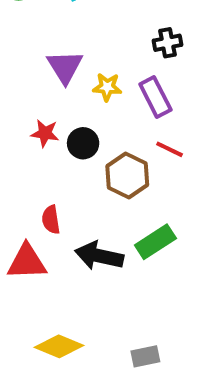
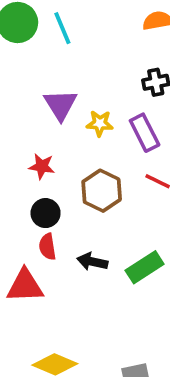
black circle: (83, 143) -> (46, 213), moved
brown hexagon: (127, 175) -> (102, 191), moved
black arrow: (99, 256) -> (92, 262), moved, size x0.7

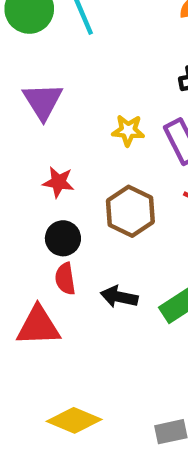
purple triangle: (60, 105) -> (43, 101), moved

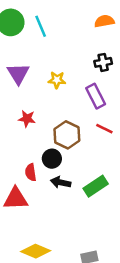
yellow star: (128, 130) -> (57, 80), moved
black circle: (63, 238) -> (52, 159), moved

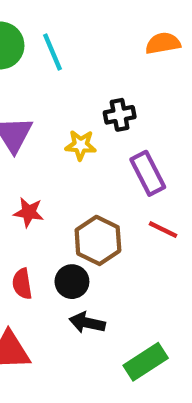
black cross: (103, 62) -> (120, 115), moved
red semicircle: (31, 172) -> (22, 284), moved
green rectangle: (96, 186) -> (146, 362), moved

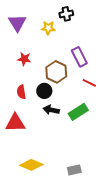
purple rectangle: (148, 173) -> (79, 57), moved
red line: (163, 230) -> (89, 83), moved
green rectangle: (146, 362) -> (78, 112), moved

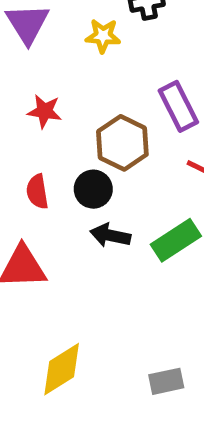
yellow diamond: (31, 165) -> (62, 369), turned -55

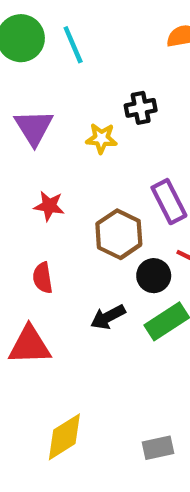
black circle: (93, 189) -> (154, 276), moved
black arrow: (110, 235) -> (108, 317), turned -40

